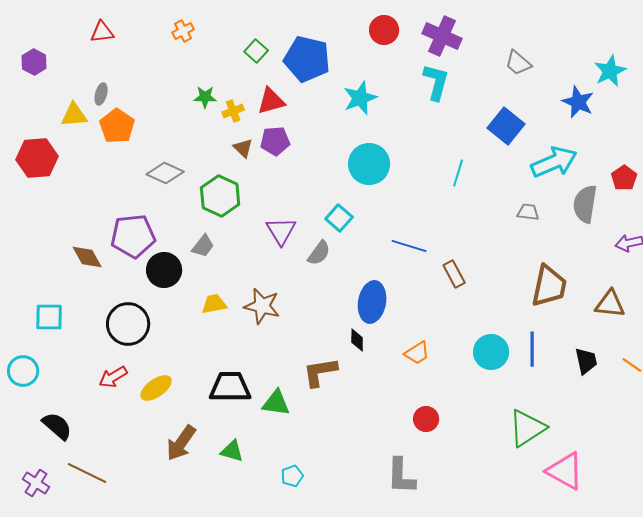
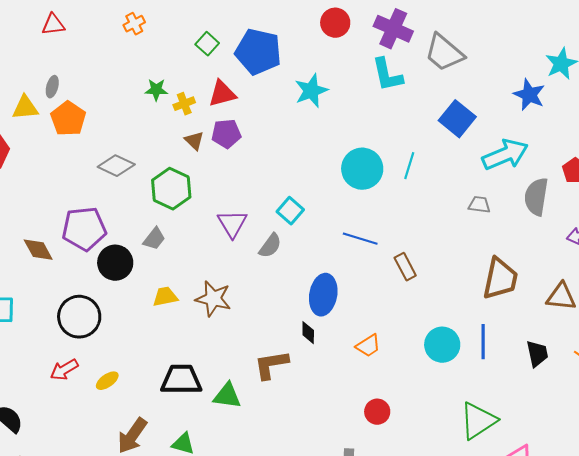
gray trapezoid: (518, 63) -> (444, 53), moved, size x1.5
cyan L-shape: (436, 82) -> (387, 75), turned 153
cyan circle: (369, 164) -> (362, 169), moved
yellow ellipse: (156, 388) -> (107, 381), size x0.7

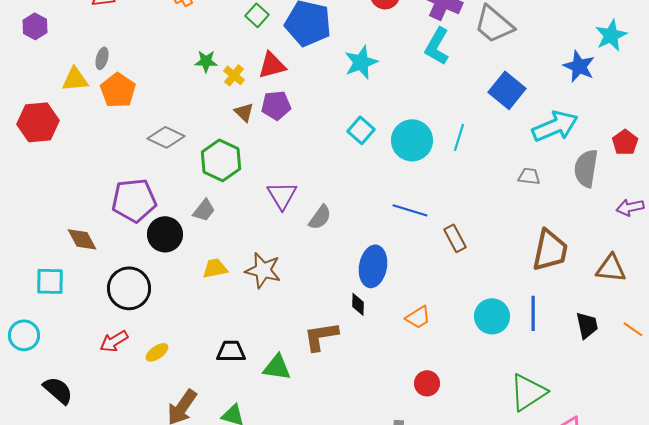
cyan L-shape: (387, 75) -> (437, 46), turned 42
yellow cross: (184, 104) -> (234, 75), turned -30
cyan square: (290, 211) -> (361, 130), moved
brown diamond: (38, 250) -> (82, 239), moved
black trapezoid: (181, 380) -> (231, 351), size x0.7

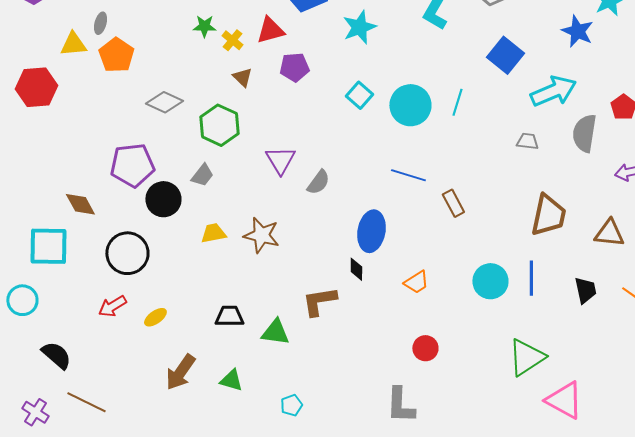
purple pentagon: (276, 105) -> (294, 67), moved
cyan square: (50, 281) -> (48, 246), size x1.4

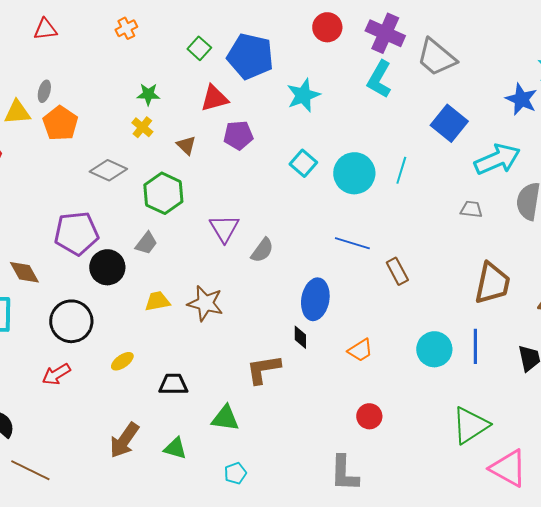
yellow cross: (232, 40) -> (142, 127), moved
yellow ellipse: (155, 317) -> (122, 361), moved
green triangle: (275, 332) -> (225, 418), moved

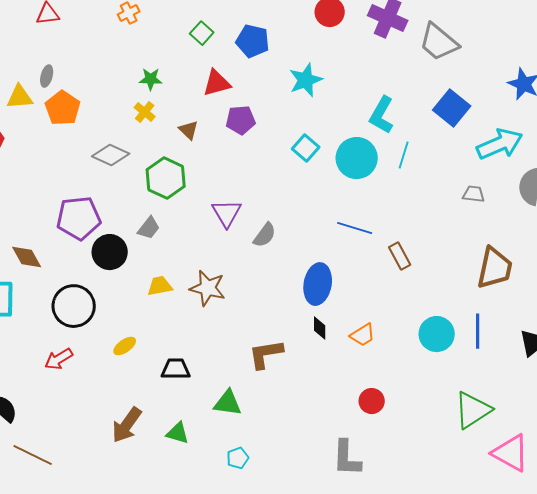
blue pentagon: (250, 56) -> (253, 41), size x0.7
cyan L-shape: (379, 79) -> (382, 115), moved
black diamond: (300, 337) -> (320, 328), moved

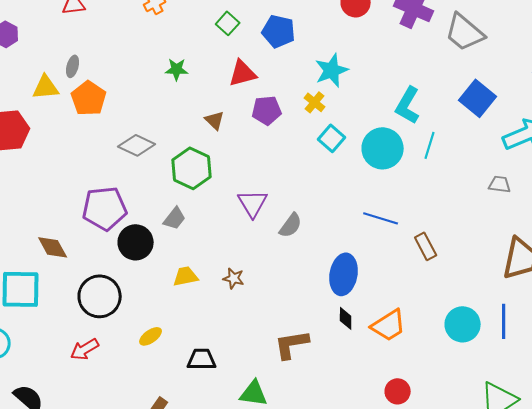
yellow cross: (145, 112) -> (315, 102), moved
brown star: (208, 288) -> (234, 278), size x0.6
orange trapezoid: (363, 335) -> (389, 325), size x1.4

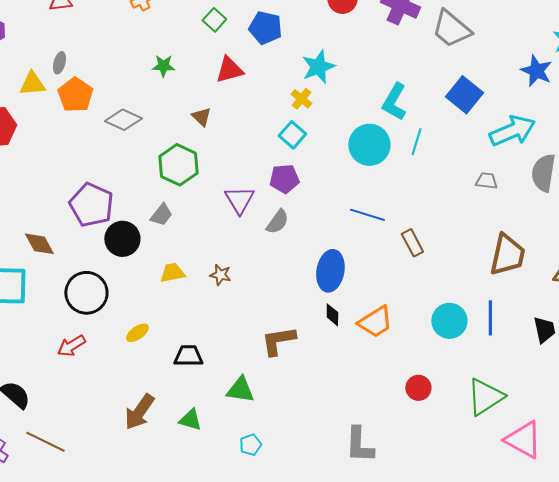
purple pentagon: (267, 110) -> (284, 179), moved
cyan square: (332, 138) -> (292, 135), moved
gray diamond: (137, 145) -> (123, 120), moved
purple pentagon: (105, 208) -> (91, 205), turned 30
red circle: (398, 391) -> (418, 388), moved

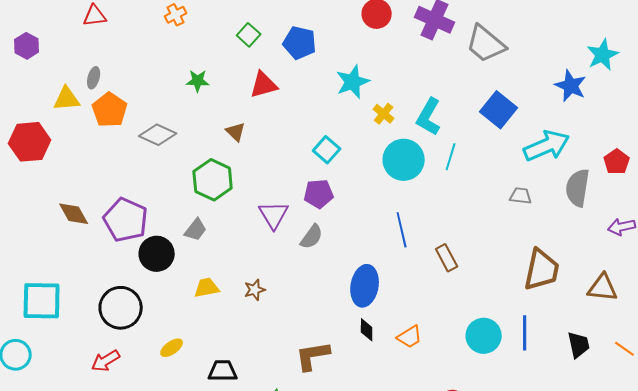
yellow cross: (301, 99) -> (384, 114), moved
blue line: (367, 215) -> (402, 230), turned 60
brown diamond: (39, 244) -> (74, 214), moved
brown star: (220, 275) -> (255, 290), turned -30
orange trapezoid: (375, 322) -> (410, 337), size x0.7

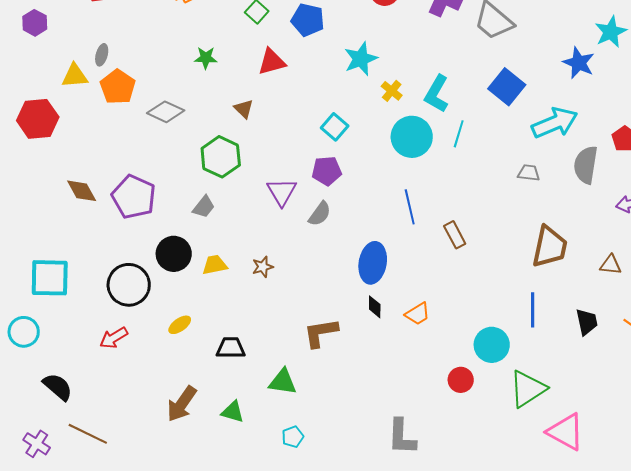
black circle: (157, 254) -> (174, 254), moved
brown triangle: (603, 288) -> (611, 265), size x0.7
cyan circle: (484, 336) -> (492, 345), moved

